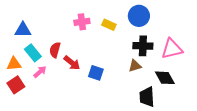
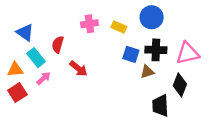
blue triangle: (23, 30) -> (25, 33), turned 36
red semicircle: (55, 50) -> (58, 45), moved
blue square: (96, 73) -> (131, 54), moved
black diamond: (165, 78) -> (180, 85), turned 50

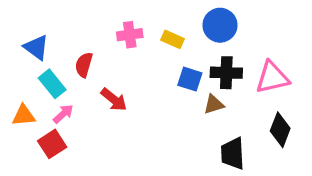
orange triangle: (15, 70) -> (24, 115), moved
black diamond: (180, 85) -> (280, 130), moved
red square: (17, 92) -> (52, 144), moved

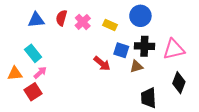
pink cross: (130, 35) -> (83, 22), turned -35
blue triangle: (36, 47) -> (36, 20), moved, turned -42
red semicircle: (84, 65) -> (61, 18), moved
red arrow: (114, 100) -> (102, 63), moved

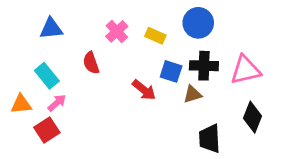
red semicircle: (61, 18) -> (91, 63), moved, turned -35

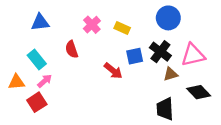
blue circle: (198, 23) -> (168, 18), moved
black cross: (204, 66) -> (160, 52), turned 35
blue square: (171, 71) -> (135, 56), turned -30
brown triangle: (193, 94) -> (171, 74), moved
black diamond: (253, 117) -> (199, 92), turned -65

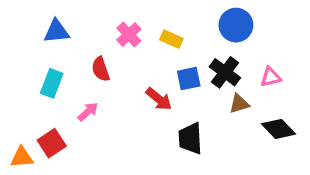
pink triangle: (193, 55) -> (271, 77), size x0.6
cyan rectangle: (37, 60) -> (52, 83), turned 60
pink arrow: (45, 81) -> (88, 112), moved
orange triangle: (17, 82) -> (22, 157), moved
black trapezoid: (165, 109) -> (190, 138), moved

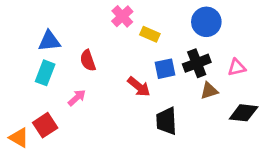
blue triangle: (56, 31) -> (49, 41), moved
pink cross: (129, 34) -> (122, 16), moved
black cross: (225, 72) -> (197, 63), turned 32
black diamond: (278, 129) -> (244, 113), turned -40
orange triangle: (22, 157) -> (19, 138), turned 35

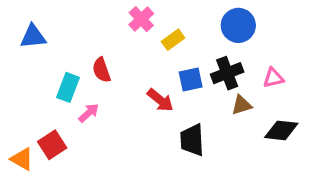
yellow rectangle: (150, 34) -> (173, 40), turned -60
blue triangle: (49, 41) -> (33, 37), moved
cyan rectangle: (45, 73) -> (68, 87), moved

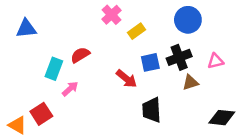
red semicircle: (101, 70) -> (80, 55), turned 78
black diamond: (281, 130) -> (222, 118), moved

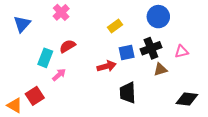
pink cross: (111, 15) -> (61, 12), moved
blue triangle: (26, 29) -> (22, 24), turned -42
red arrow: (127, 79) -> (107, 66), turned -54

